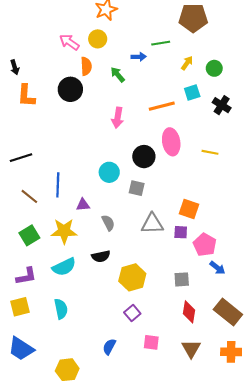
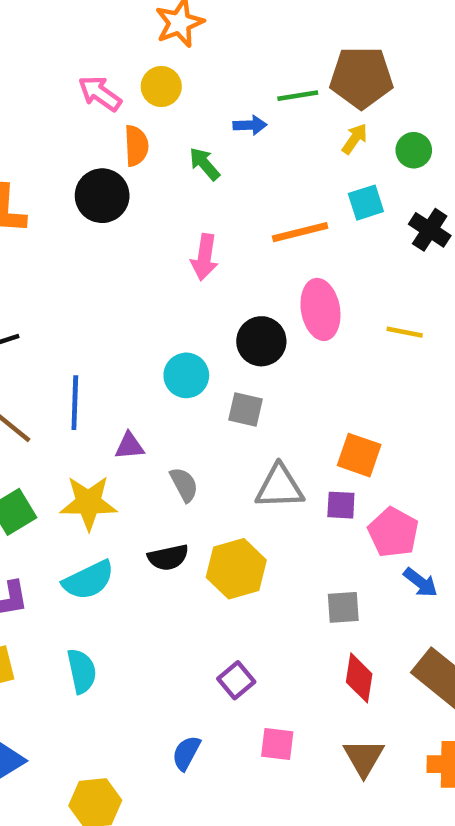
brown pentagon: (193, 18) -> (361, 77), moved
yellow hexagon: (132, 277) -> (236, 569), moved

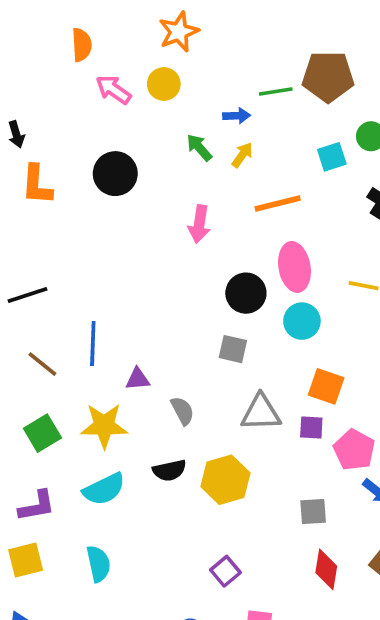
yellow arrow: (355, 139) -> (242, 155), moved
orange semicircle: (136, 146) -> (82, 45), moved
cyan square: (366, 203) -> (332, 157), moved
cyan circle: (186, 375) -> (302, 321), moved

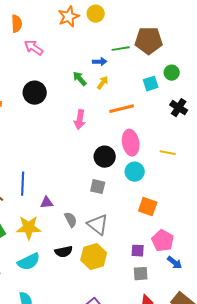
yellow circle: (164, 84) -> (96, 14), moved
gray triangle: (261, 413) -> (98, 225), moved, turned 40
purple square: (311, 427) -> (138, 251), moved

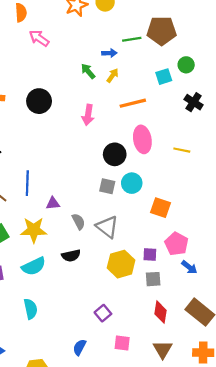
black circle: (35, 93) -> (39, 101), moved
cyan circle: (135, 172) -> (132, 183), moved
yellow hexagon: (94, 257) -> (121, 264), moved

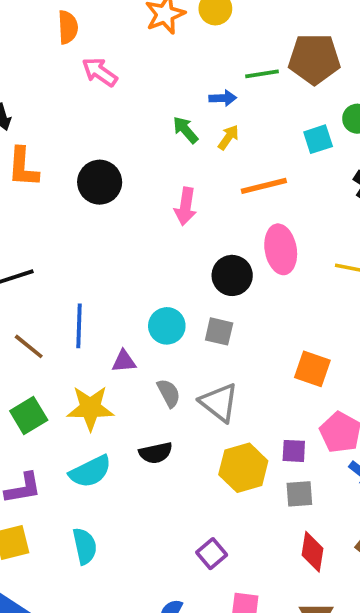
cyan circle: (132, 183) -> (167, 326), moved

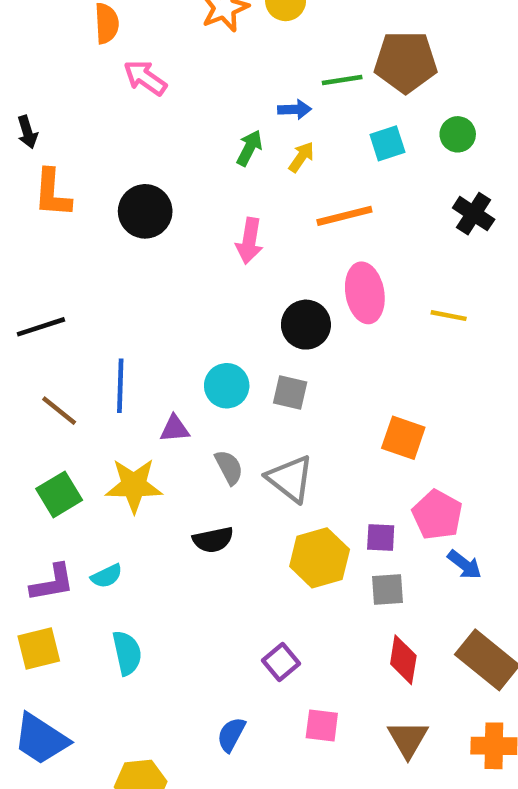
green arrow: (185, 130) -> (249, 148), turned 68
cyan square: (318, 139) -> (387, 143), moved
cyan semicircle: (90, 471) -> (107, 576), moved, size x0.6

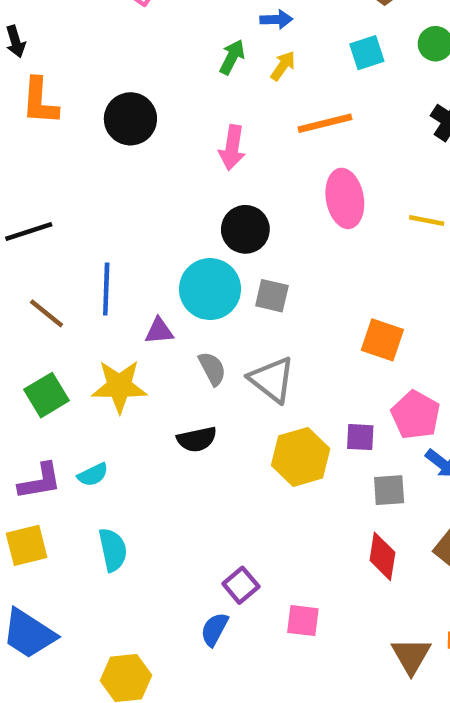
black circle: (306, 325) -> (245, 229), moved
cyan circle: (227, 386) -> (210, 289), size x1.4
gray square: (387, 590) -> (389, 490), moved
purple square: (281, 662) -> (241, 585), moved
brown triangle: (408, 739) -> (411, 656), moved

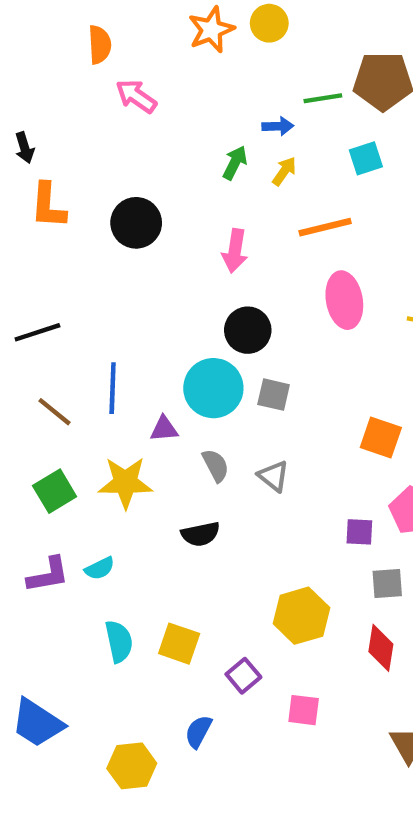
gray triangle: (272, 380) -> (274, 476), size x0.7
yellow hexagon: (301, 457) -> (301, 616), moved
yellow square: (27, 545) -> (179, 644), moved, turned 33
blue semicircle: (214, 629) -> (198, 732), moved

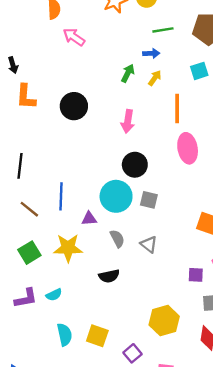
green line: (323, 98) -> (163, 30), moved
orange line: (325, 227) -> (177, 108), turned -76
black line: (37, 332) -> (20, 166), turned -65

